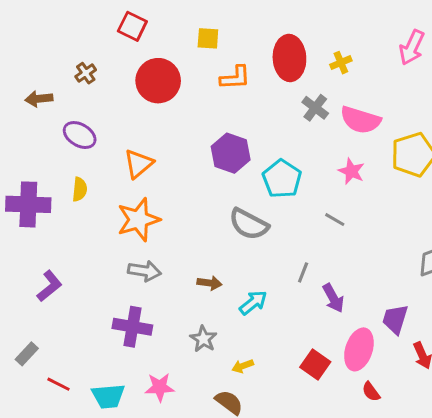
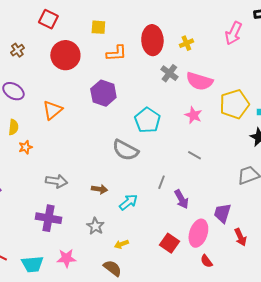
purple hexagon: (231, 153) -> (103, 93), moved
orange star: (138, 220) -> (25, 147), moved, size x0.5
gray line: (335, 220) -> (194, 155), moved

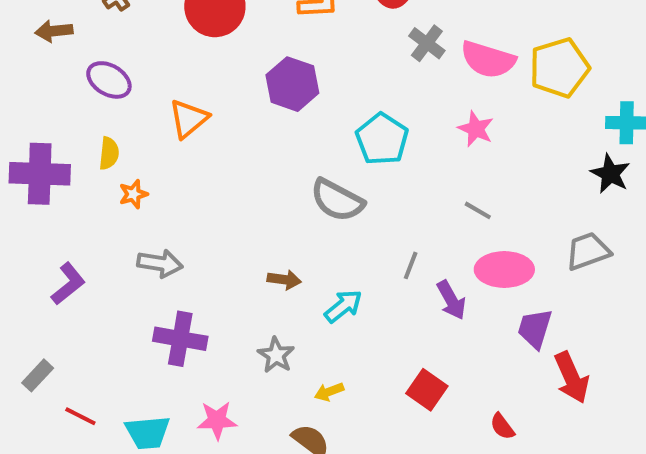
yellow pentagon: (234, 104) -> (559, 68), moved
gray arrow: (56, 181) -> (160, 263), moved
pink ellipse: (198, 233) -> (504, 269), moved, turned 72
red arrow: (240, 237) -> (572, 378), size x1.4

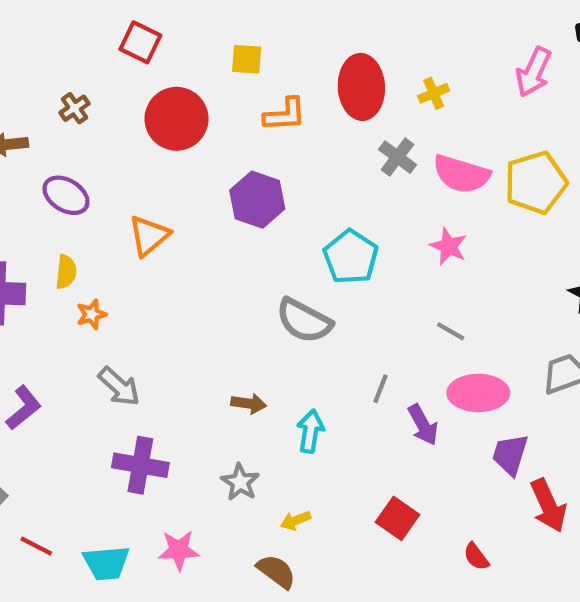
gray arrow: (160, 263) -> (119, 387), turned 33
cyan arrow: (343, 306) -> (310, 431), turned -42

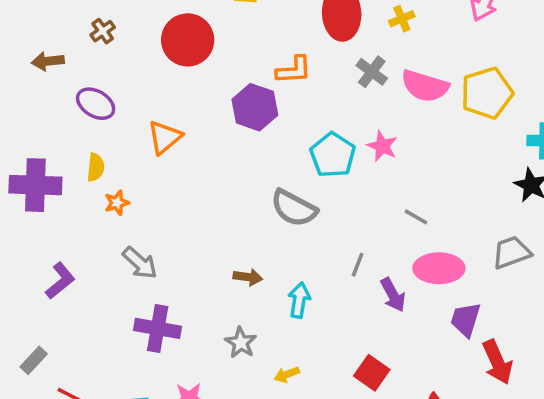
orange L-shape: (285, 115) -> (294, 70), moved
pink star: (449, 246) -> (382, 146), moved

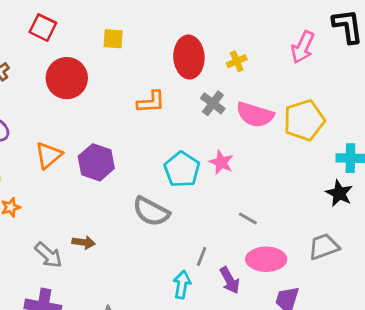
purple hexagon: (255, 107) -> (96, 162), moved
gray arrow: (140, 263) -> (49, 255), moved
brown arrow: (248, 277) -> (84, 242), moved
cyan arrow: (299, 300) -> (182, 285), moved

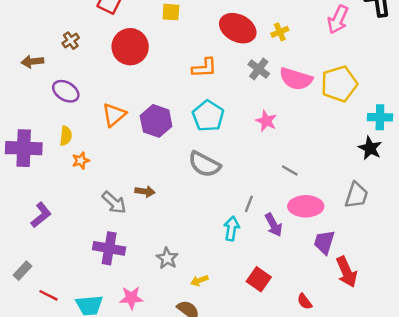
red ellipse: (189, 57) -> (238, 28), turned -60
cyan pentagon: (182, 169) -> (208, 116), moved
gray trapezoid: (324, 247) -> (356, 195), turned 128

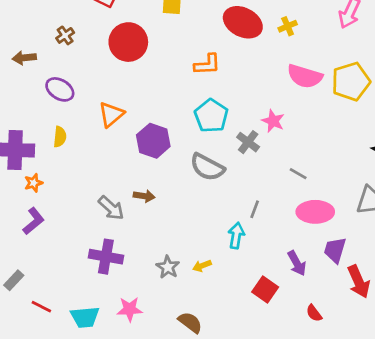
gray cross: (259, 69) -> (248, 142), moved
purple hexagon: (156, 121) -> (153, 141), moved
orange star: (81, 161) -> (34, 183), moved
purple arrow: (274, 225) -> (297, 263), moved
yellow arrow: (199, 281) -> (202, 266), moved

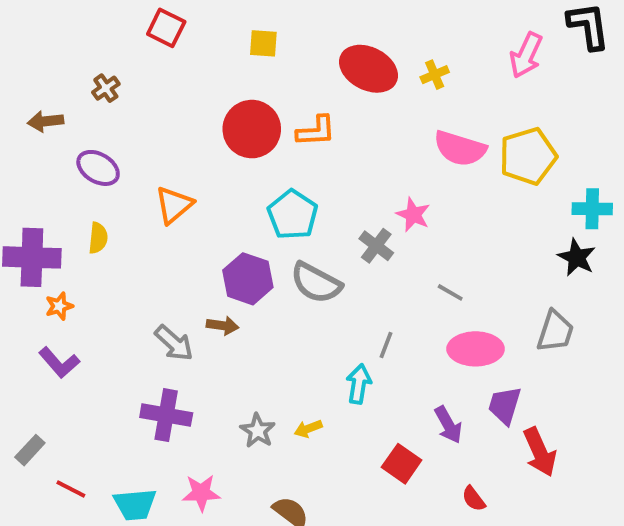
red circle: (128, 42) -> (252, 129), moved
cyan pentagon: (211, 116) -> (293, 215), moved
purple hexagon: (153, 141) -> (248, 279), moved
purple L-shape: (34, 221) -> (59, 363), turned 88

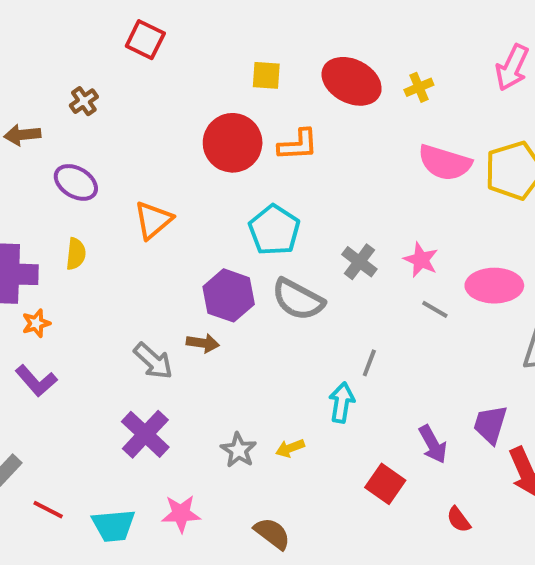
yellow square: (263, 43) -> (266, 75), moved
pink star: (413, 215) -> (421, 260), moved
pink ellipse: (476, 349) -> (494, 286), moved
purple cross: (166, 415) -> (145, 434), turned 33

